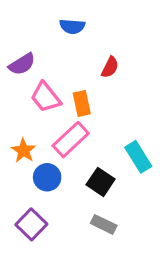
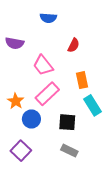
purple semicircle: (22, 64) -> (15, 43), turned 42
pink trapezoid: (46, 97) -> (43, 65), moved
orange rectangle: (82, 103) -> (82, 80), moved
black square: (101, 182) -> (67, 122), turned -30

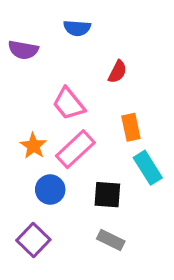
purple semicircle: (15, 43) -> (23, 50), moved
orange star: (16, 101) -> (33, 146), moved

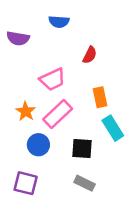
pink trapezoid: (69, 104) -> (53, 79), turned -76
purple square: (33, 240) -> (26, 183), turned -30

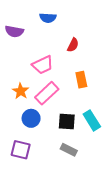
cyan rectangle: (113, 128) -> (92, 120), moved

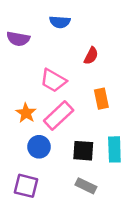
pink trapezoid: (43, 65) -> (53, 80), turned 55
cyan rectangle: (92, 120) -> (114, 149), turned 30

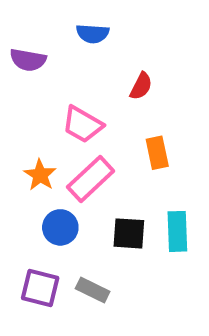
gray rectangle: (86, 186) -> (93, 290), moved

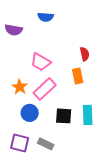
red semicircle: (141, 86) -> (85, 54), moved, turned -40

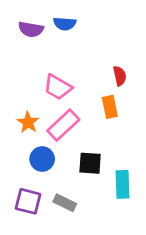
purple semicircle: (14, 30) -> (31, 29), moved
cyan rectangle: (88, 115) -> (123, 184), moved

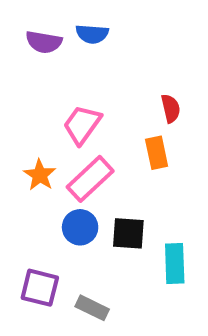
pink trapezoid: (58, 87) -> (82, 125), turned 96
blue circle: (42, 159) -> (80, 227), moved
gray rectangle: (65, 203) -> (92, 308), moved

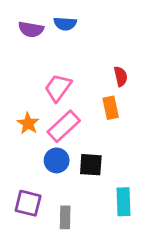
cyan rectangle: (175, 264) -> (124, 202), moved
gray rectangle: (92, 308) -> (65, 217), turned 65

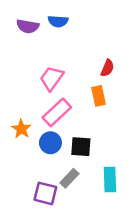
red semicircle: (121, 76) -> (107, 68), turned 36
orange star: (28, 123) -> (21, 129), moved
purple square: (28, 203) -> (45, 193), moved
gray rectangle: (65, 217) -> (69, 178), moved, turned 42

